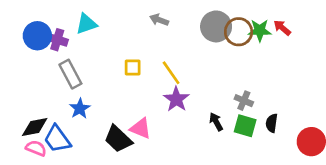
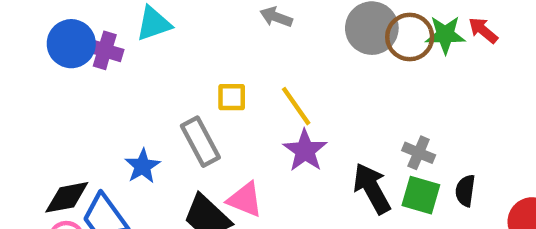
gray rectangle: (70, 74) -> (200, 142), moved
black arrow: (216, 122) -> (372, 188), size x1.6

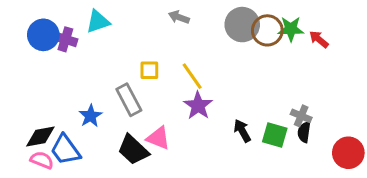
red arrow: (483, 30) -> (319, 39), moved
gray cross: (419, 153) -> (301, 116), moved
black arrow: (372, 188) -> (242, 131), size x0.7

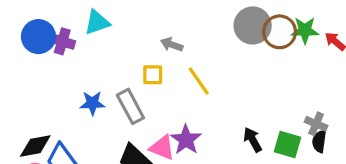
gray arrow: (179, 17) -> (172, 45), moved
purple star: (198, 106) -> (186, 140), moved
blue star: (90, 116) -> (92, 103), moved, turned 30

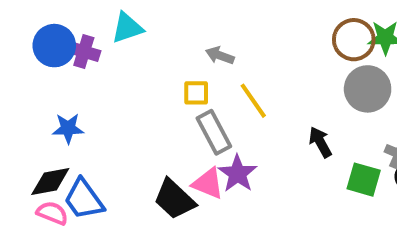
gray circle: (253, 25) -> (368, 89), moved
blue star: (92, 103) -> (68, 128), moved
gray rectangle: (130, 106) -> (214, 132), moved
black arrow: (253, 140) -> (320, 142), moved

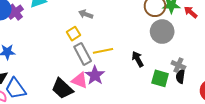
purple cross: (84, 51) -> (15, 12), turned 35
yellow square: (196, 93) -> (74, 34), turned -32
yellow line: (253, 101) -> (103, 51), moved, turned -66

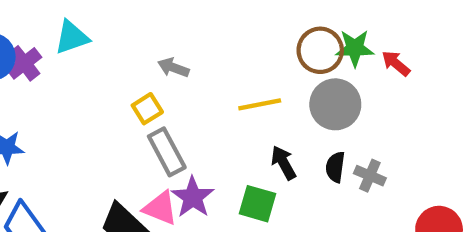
yellow line: (103, 51) -> (260, 104), moved
black semicircle: (180, 76) -> (335, 167), moved
green square: (160, 78) -> (258, 204), moved

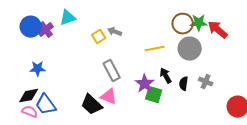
red arrow: (396, 63) -> (218, 30), size x1.5
yellow square: (147, 109) -> (99, 37), moved
black semicircle: (335, 167) -> (184, 84), moved
purple star: (193, 197) -> (145, 84), moved

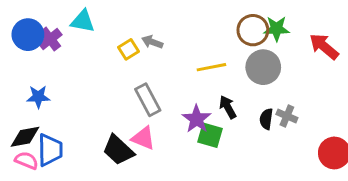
cyan triangle: (68, 18) -> (83, 21), turned 30
red arrow: (218, 30) -> (324, 46), moved
black semicircle: (184, 84) -> (266, 119), moved
blue trapezoid: (46, 105) -> (50, 150), turned -145

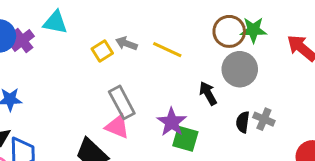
yellow line: (211, 67) -> (167, 50), moved, turned 36
black arrow: (228, 107) -> (208, 93), moved
pink triangle: (143, 138) -> (117, 127), moved

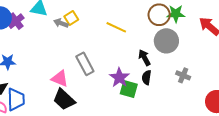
gray arrow: (126, 43) -> (61, 23), moved
yellow square: (102, 51) -> (71, 18), moved
black semicircle: (243, 122) -> (147, 77), moved
pink triangle: (117, 127) -> (60, 79), moved

